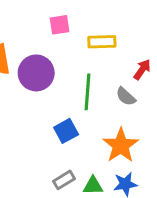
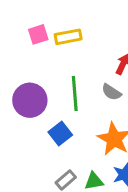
yellow rectangle: (102, 42) -> (68, 37), moved
purple circle: (36, 73) -> (30, 100), moved

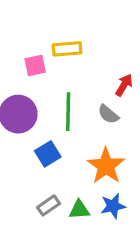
pink square: (38, 34) -> (35, 65), moved

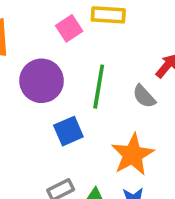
pink square: (35, 65) -> (69, 28), turned -30

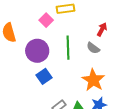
blue square: (68, 131) -> (44, 76), moved

